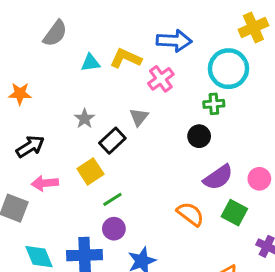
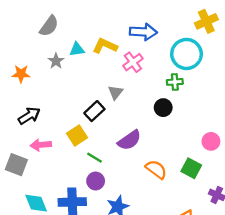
gray star: (85, 119) -> (56, 61), moved
purple semicircle: (218, 177) -> (129, 140), moved
green line: (112, 199) -> (94, 158), turned 63

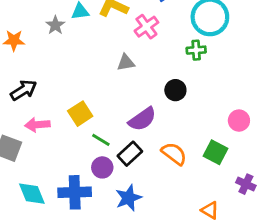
gray triangle: (115, 92) -> (126, 63), turned 42
black circle: (163, 108) -> (175, 90), moved
black rectangle: (94, 111) -> (130, 154), moved

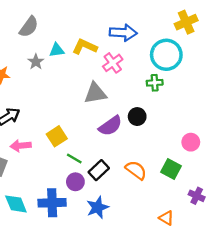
gray triangle: (126, 63) -> (95, 93), size x1.5
purple semicircle: (142, 119) -> (110, 126), moved

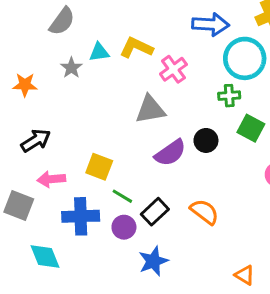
blue arrow: (123, 33) -> (211, 24), moved
yellow square: (57, 136) -> (99, 167), turned -36
green square: (171, 169) -> (251, 128), moved
blue cross: (52, 203) -> (81, 216), moved

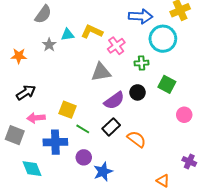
green cross: (229, 96) -> (142, 63), moved
black rectangle: (155, 212) -> (111, 127), moved
purple circle: (124, 227) -> (84, 157), moved

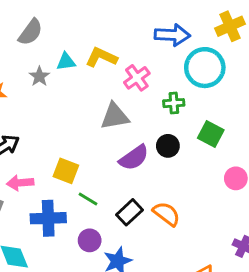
black rectangle: (111, 127) -> (129, 212), moved

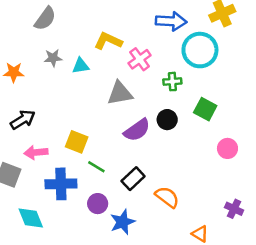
cyan triangle: (66, 62) -> (81, 66), moved
gray star: (39, 76) -> (53, 58), turned 30
orange semicircle: (166, 214) -> (167, 197), moved

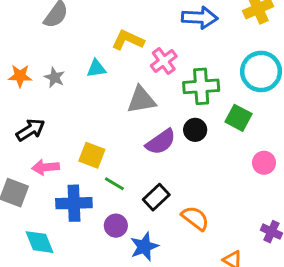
cyan circle: (200, 50) -> (261, 71), moved
gray star: (53, 58) -> (54, 77), moved, turned 30
green cross: (172, 82) -> (201, 86), size x1.6

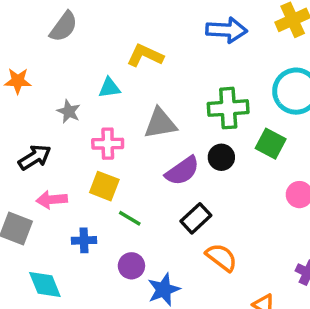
pink cross: (164, 61) -> (108, 144), moved, turned 35
orange star: (20, 76) -> (18, 81), moved
gray star: (54, 77) -> (69, 111), moved
black rectangle: (156, 197) -> (196, 218), moved
blue cross: (74, 203) -> (84, 240), size x0.6

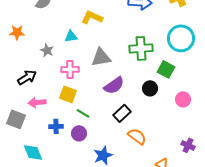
black circle: (221, 157) -> (150, 88), moved
purple circle: (131, 266) -> (79, 133), moved

